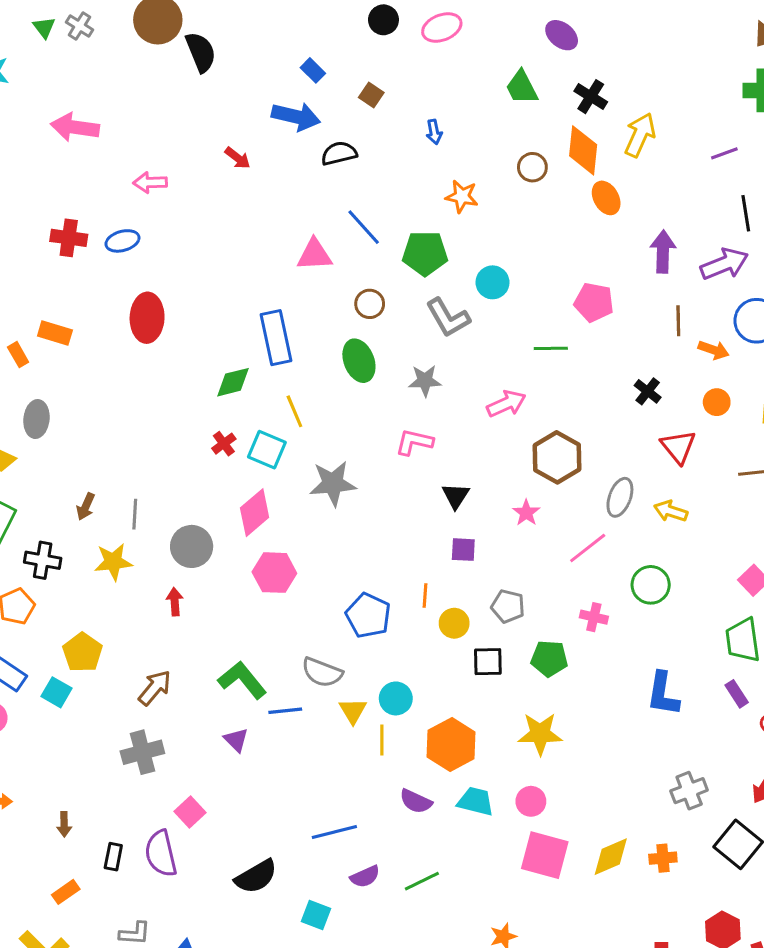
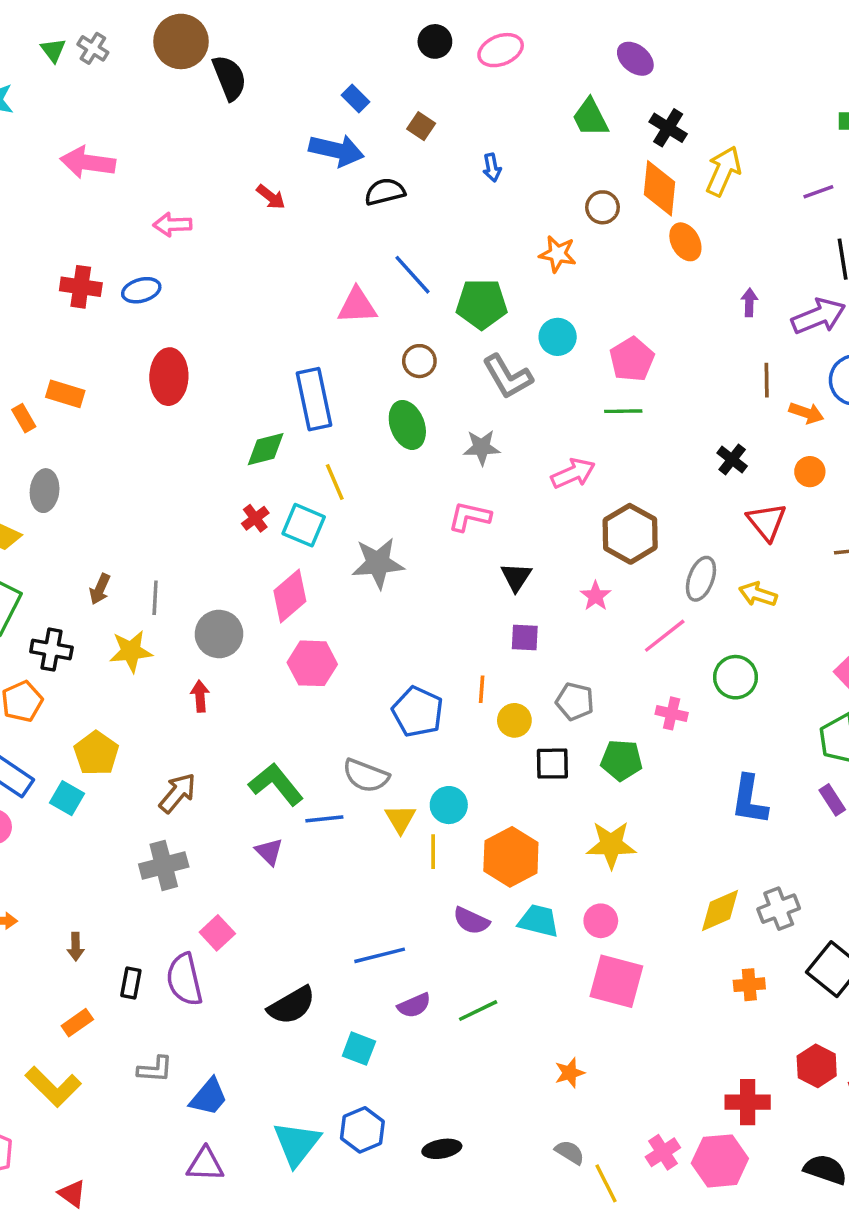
orange star: (462, 196) -> (558, 254), moved
purple arrow: (663, 252) -> (749, 302), size x0.6
pink pentagon: (594, 302) -> (632, 359), moved, turned 30
yellow diamond: (611, 857) -> (720, 910), moved

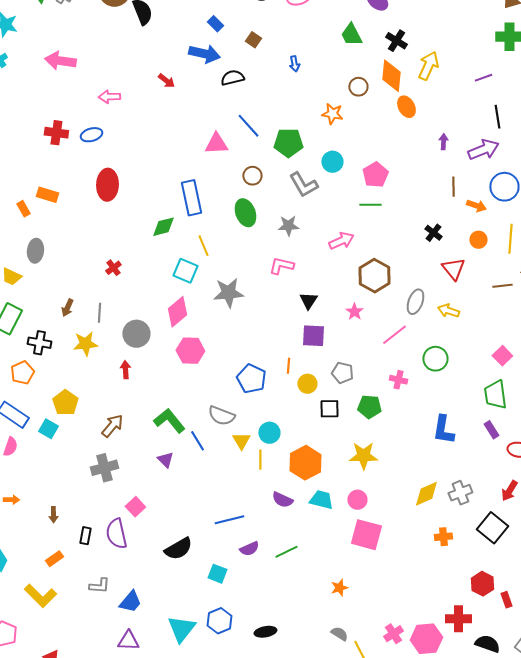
red cross: (255, 518) -> (113, 268), moved
purple square: (525, 637) -> (313, 336), size x1.4
blue line: (324, 819) -> (197, 441), turned 65
red cross: (748, 1102) -> (458, 619), moved

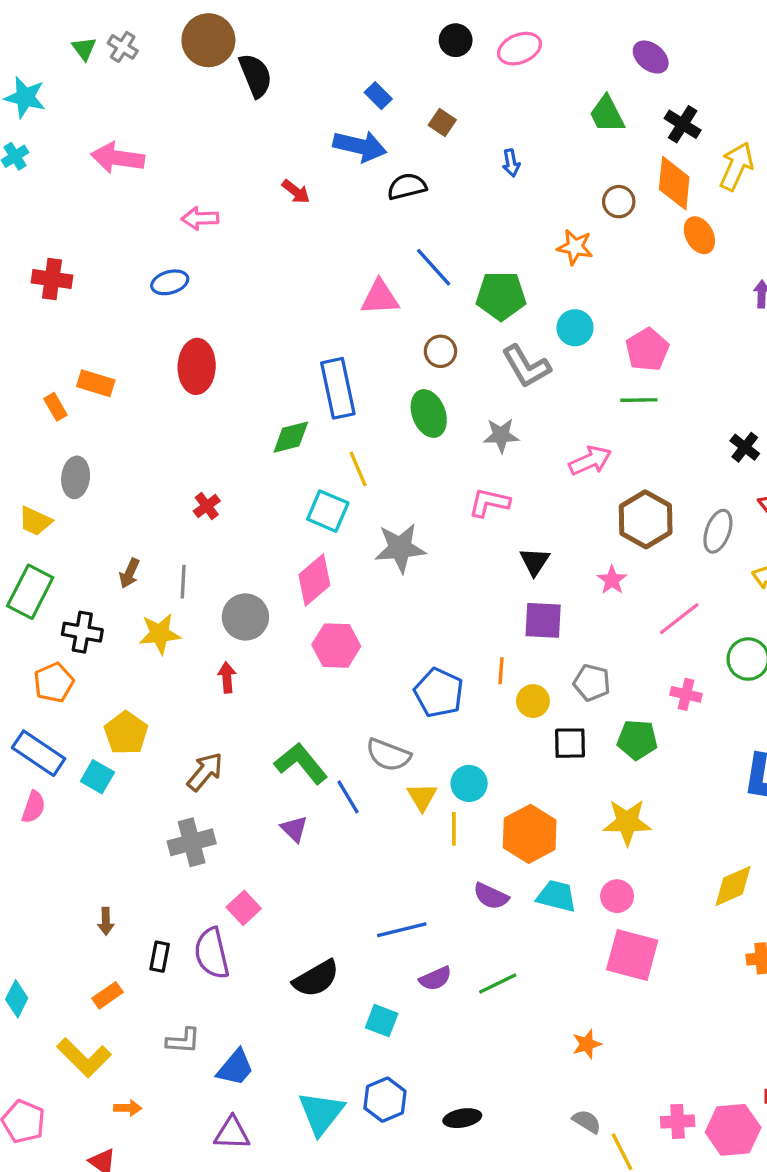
red cross: (56, 133) -> (52, 279), moved
gray ellipse: (415, 302) -> (718, 531), moved
orange arrow: (11, 500) -> (128, 1108), moved
pink cross: (393, 634) -> (678, 1121), turned 30

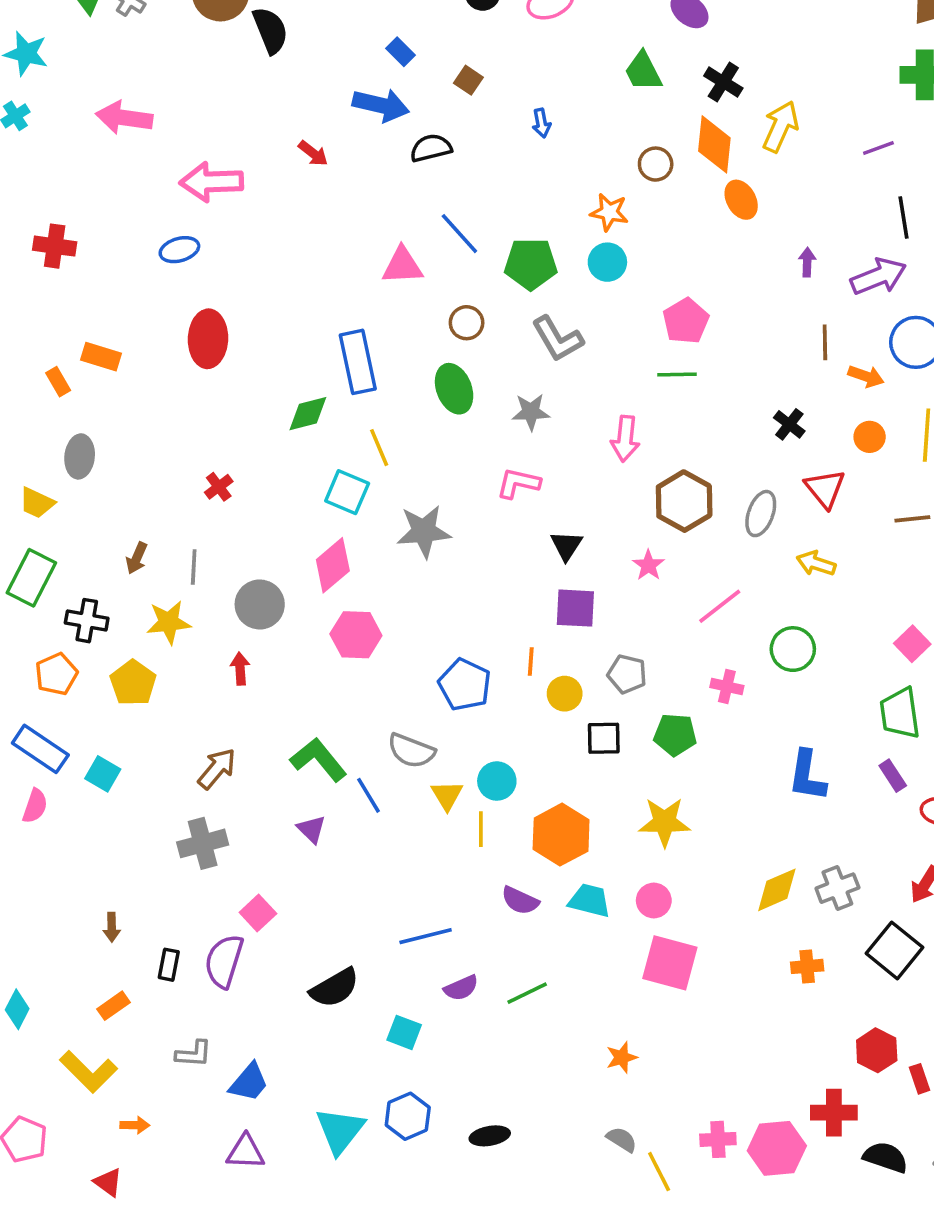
pink arrow: (200, 218) -> (212, 182), size x1.6
cyan circle: (575, 328) -> (607, 262), moved
pink arrow: (590, 461) -> (625, 439), turned 120
yellow pentagon: (126, 733) -> (133, 683), moved
purple semicircle: (212, 953) -> (224, 961), turned 30

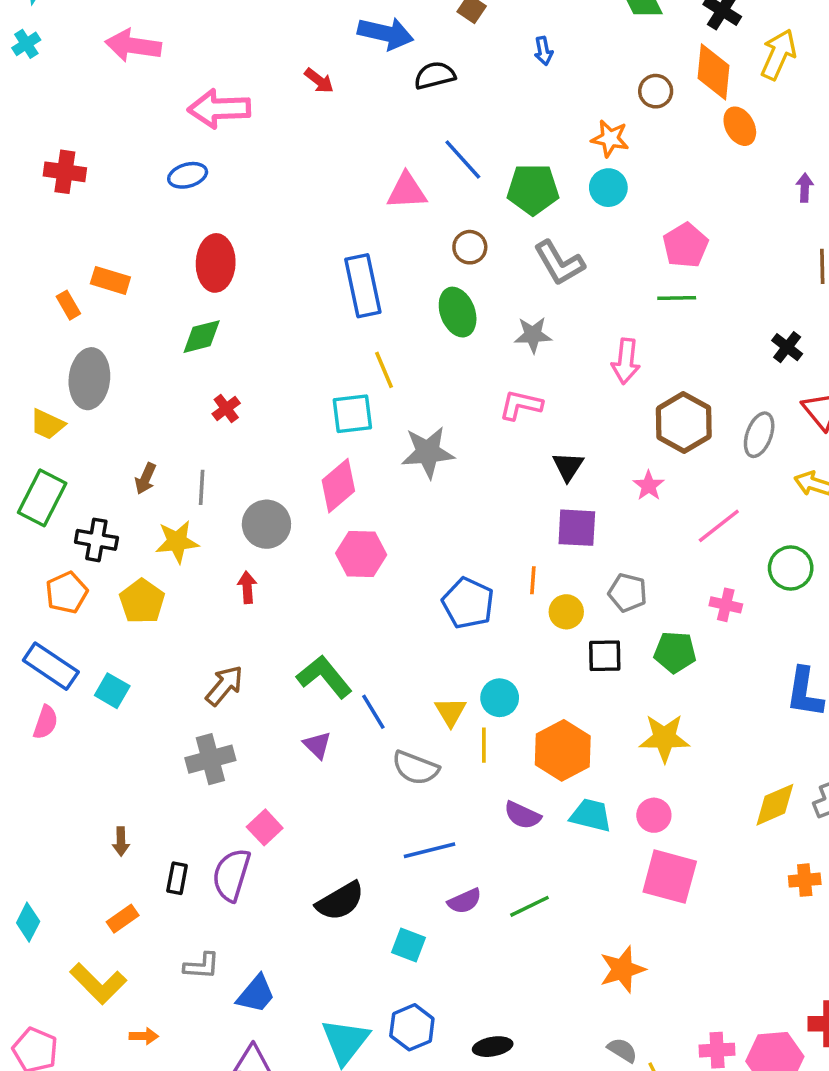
green diamond: (308, 414) -> (202, 337), moved
gray ellipse: (80, 456) -> (89, 379), size x1.4
cyan square: (347, 492) -> (352, 414), turned -30
gray semicircle: (411, 751) -> (415, 768), moved
orange star: (622, 1057) -> (622, 969), size x1.5

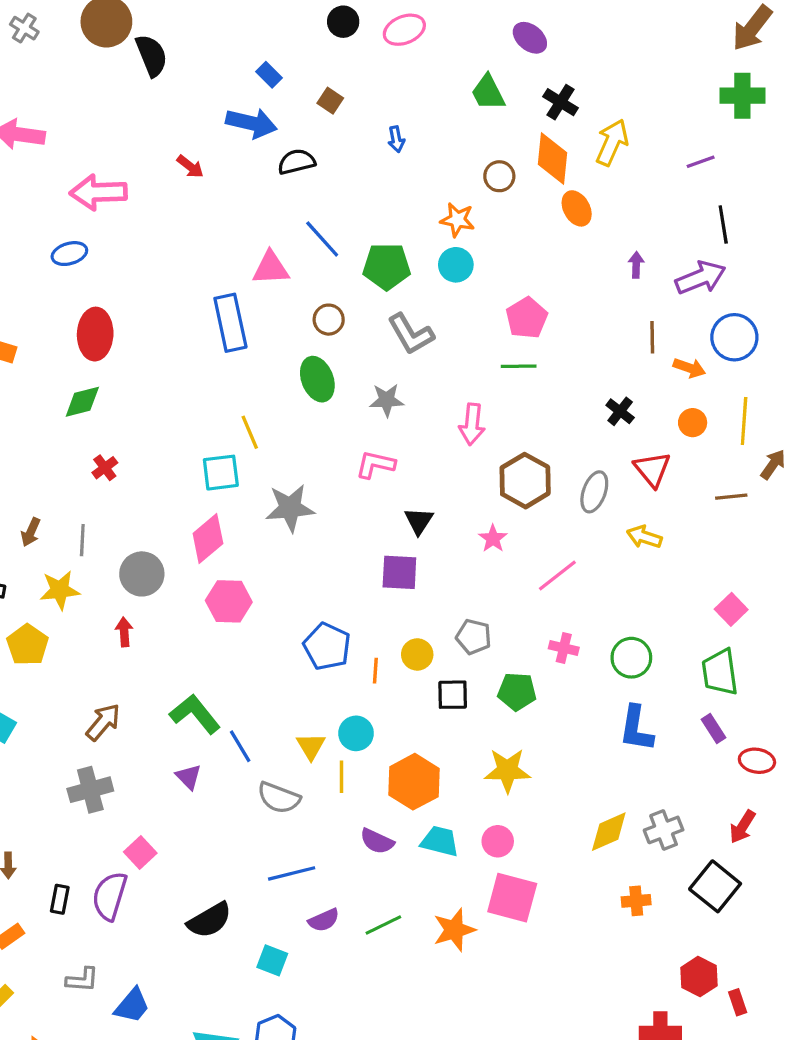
blue rectangle: (363, 286) -> (230, 323), moved
purple square: (577, 528) -> (399, 572), moved
green circle: (791, 568) -> (631, 658), moved
orange line: (533, 580) -> (375, 671), moved
orange star: (622, 969) -> (454, 930), moved

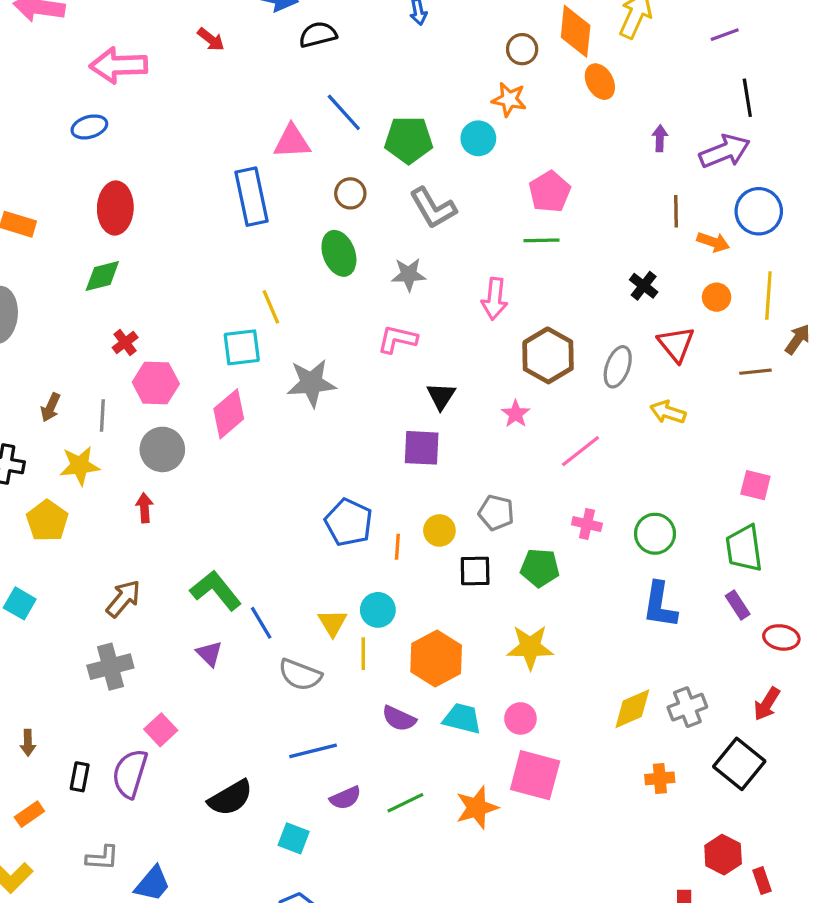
orange star: (457, 220) -> (509, 99), moved
pink hexagon: (229, 601) -> (156, 383), moved
pink square: (731, 609) -> (755, 485), turned -32

